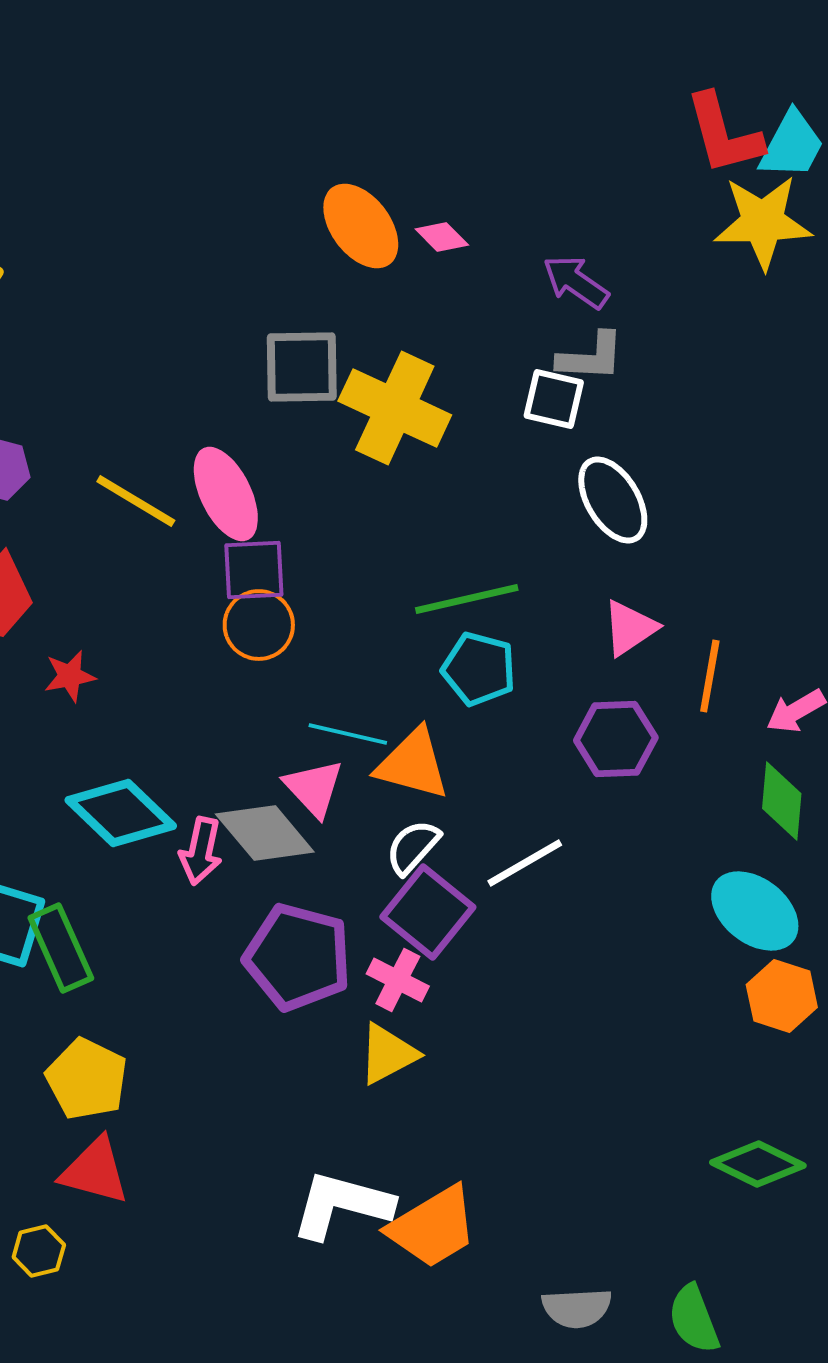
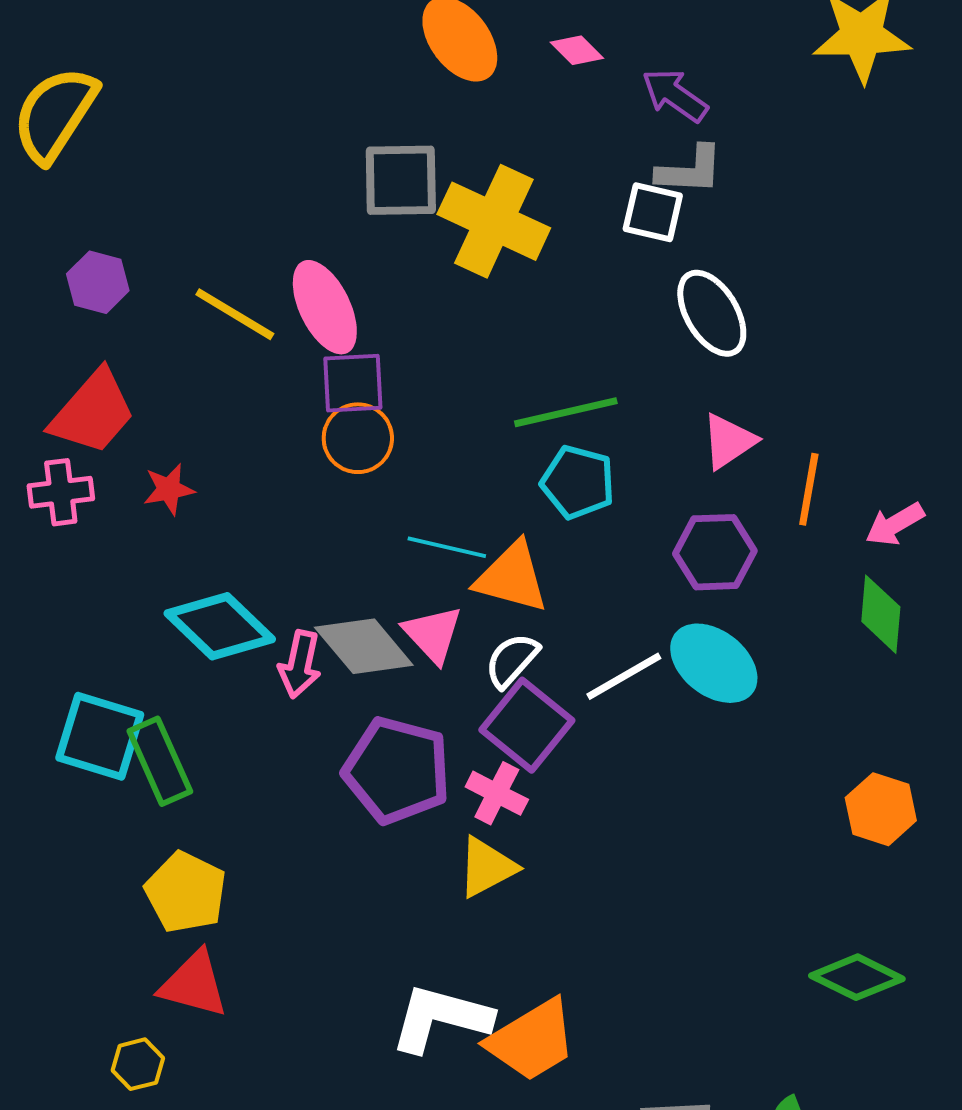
pink diamond: (442, 237) -> (577, 50), moved
pink triangle: (314, 788) -> (433, 634), moved
cyan ellipse: (755, 911) -> (714, 663), moved

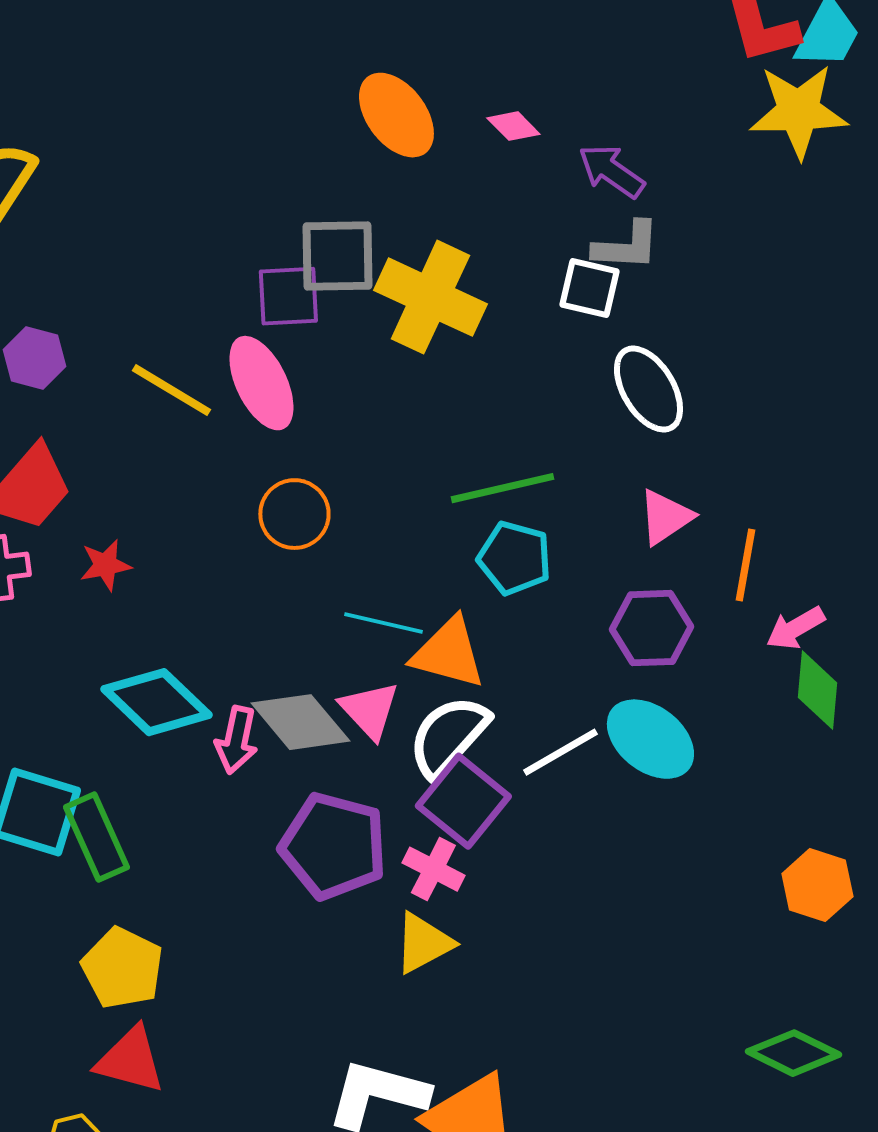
purple square: (353, 383) -> (288, 296), moved
pink arrow: (895, 524) -> (795, 628), moved
white semicircle: (512, 660) -> (448, 736), size x1.5

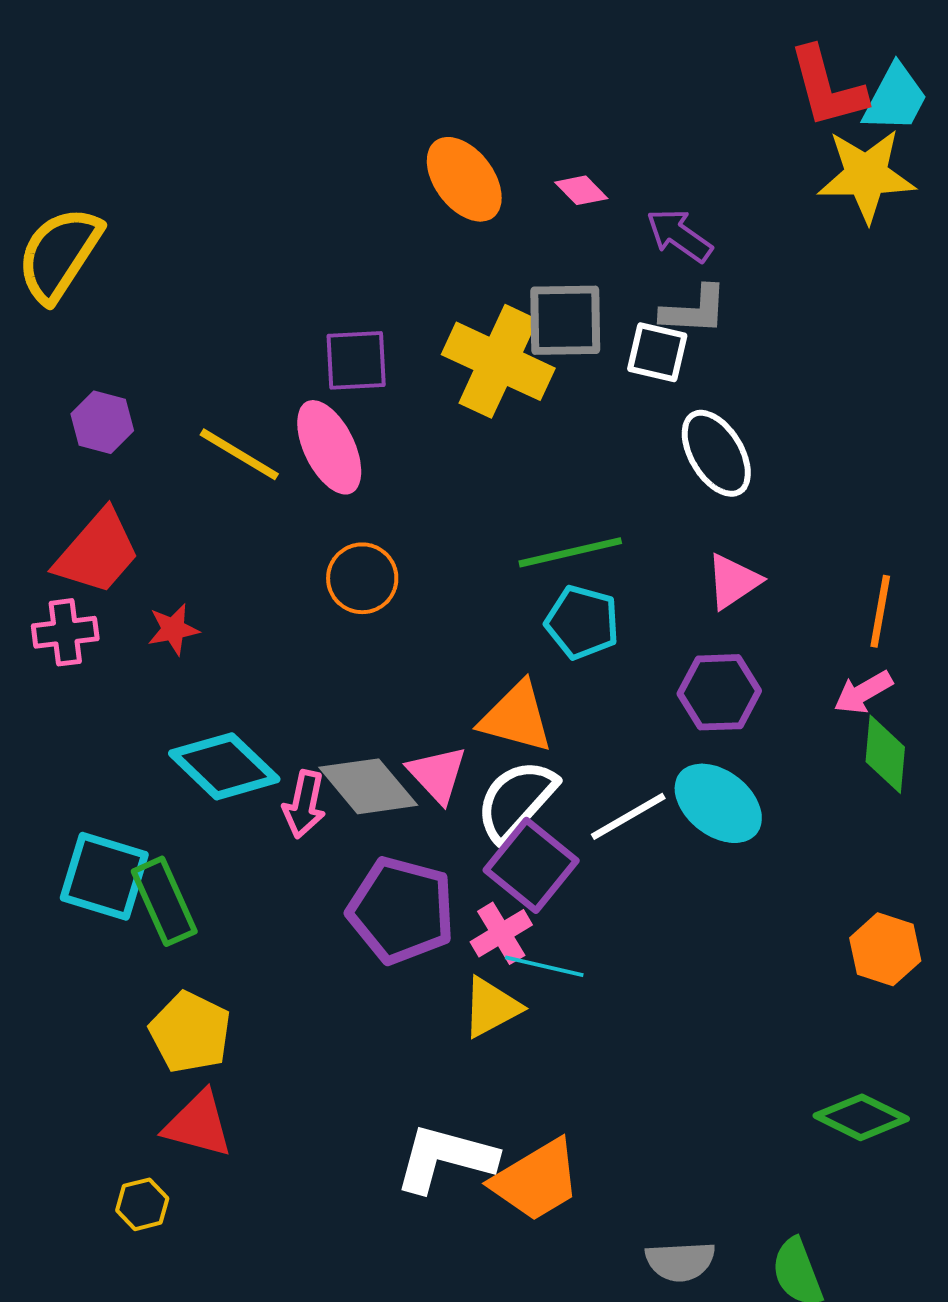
gray square: (337, 256) -> (565, 320), moved
orange line: (745, 565) -> (880, 611), moved
cyan line: (383, 623) -> (544, 966), moved
pink cross: (433, 869) -> (501, 933), turned 32

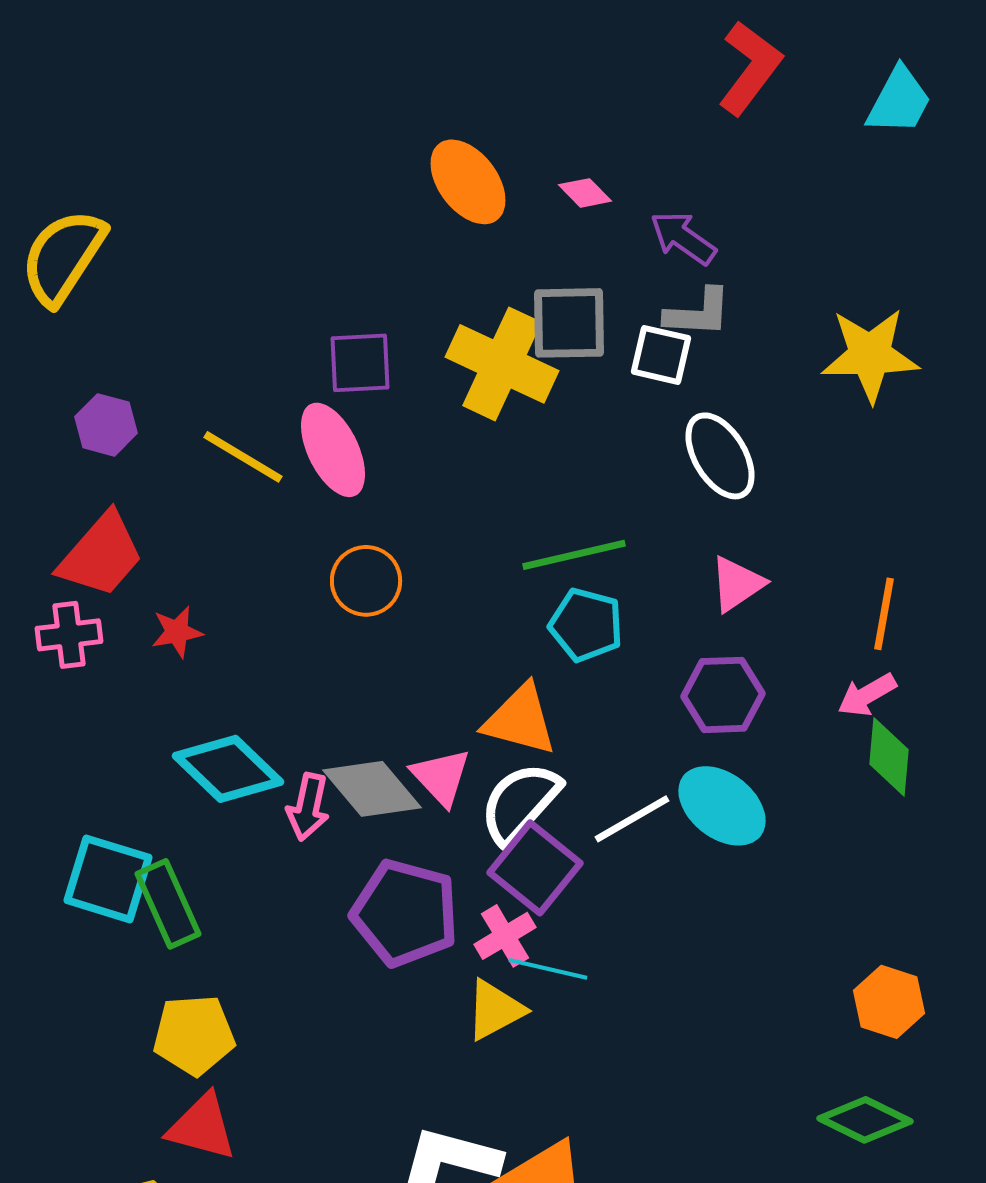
red L-shape: (827, 87) -> (750, 68), moved, turned -128
yellow star: (866, 175) -> (870, 355), moved
orange hexagon: (885, 949) -> (889, 1002), moved
yellow pentagon: (190, 1032) -> (194, 1035), turned -30

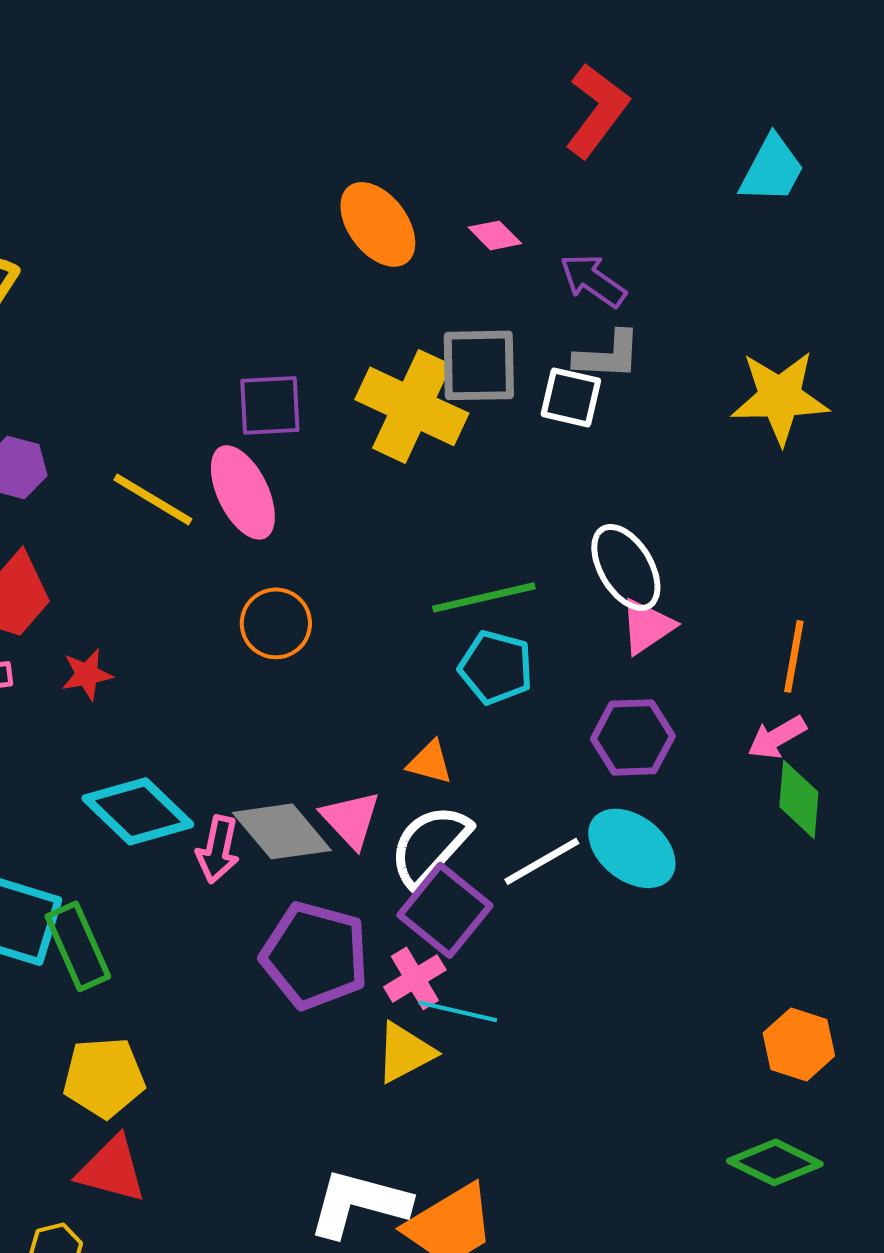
red L-shape: (750, 68) -> (597, 110), moved
cyan trapezoid: (899, 101) -> (772, 169), moved
white ellipse: (720, 456) -> (626, 567), moved
orange triangle: (520, 720) -> (430, 762), size x0.6

